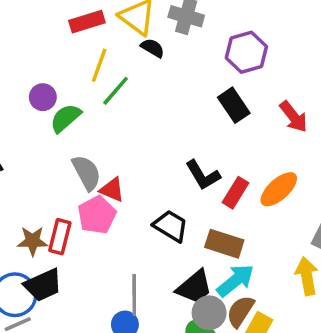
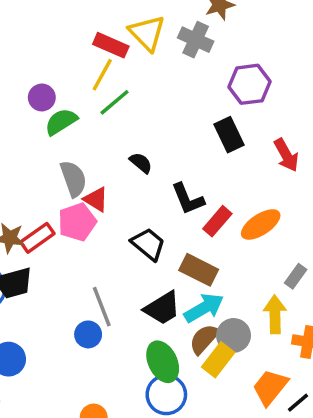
red rectangle: (87, 22) -> (111, 45), moved, turned 32
black semicircle: (153, 48) -> (141, 163), moved
red rectangle: (60, 237) -> (37, 238), turned 32
gray line: (134, 295) -> (102, 307), turned -30
gray circle: (209, 313) -> (234, 335), moved

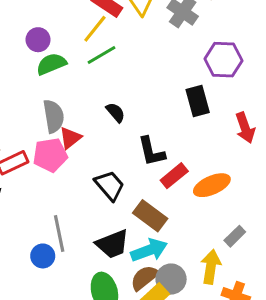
red triangle: (96, 199) -> (70, 138), turned 40

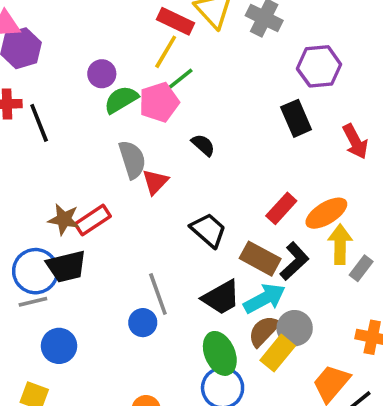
black L-shape: (151, 151) -> (294, 261), moved, turned -112
pink pentagon: (50, 155) -> (159, 102), moved
yellow arrow: (211, 267) -> (340, 244), moved

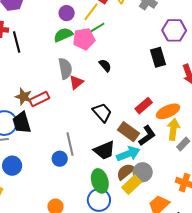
purple circle: (102, 74) -> (67, 13), moved
black trapezoid: (66, 266) -> (22, 123), turned 80

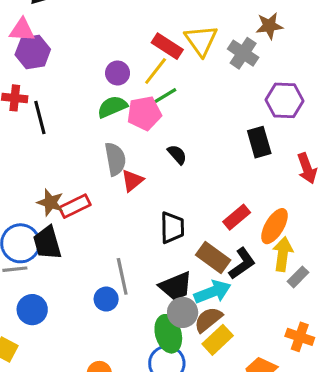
orange ellipse: (168, 111) -> (274, 226), turned -35
black trapezoid: (102, 113) -> (172, 228), turned 40
gray circle: (143, 172) -> (183, 312), moved

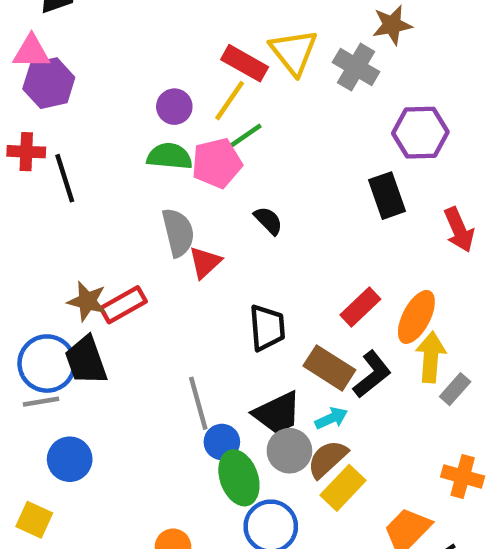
green semicircle: (112, 107) -> (170, 156), turned 32
cyan arrow: (212, 292) -> (331, 418), size x0.6
blue circle: (106, 299) -> (222, 442), moved
green ellipse: (168, 334) -> (239, 478), moved

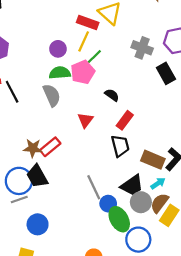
gray cross: (356, 67) -> (142, 48), moved
gray semicircle: (178, 232) -> (52, 95), moved
red rectangle: (360, 307) -> (125, 120), moved

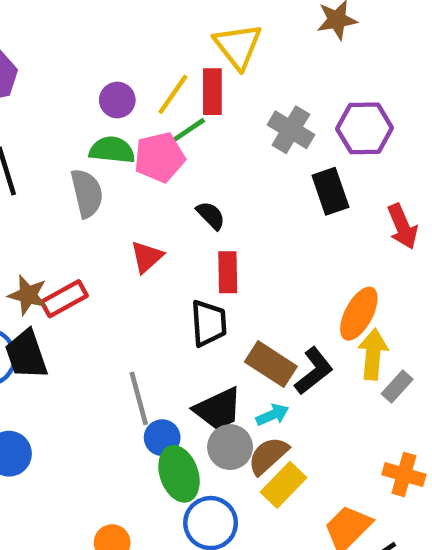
red rectangle: (88, 23) -> (212, 92), moved, turned 60
red rectangle: (125, 120) -> (228, 272), turned -48

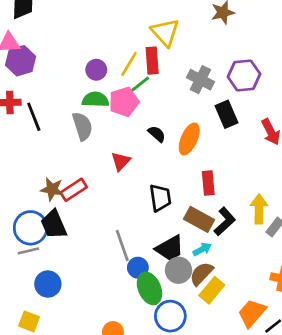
red rectangle: (228, 272) -> (208, 183), moved
orange ellipse: (359, 314) -> (189, 139), moved

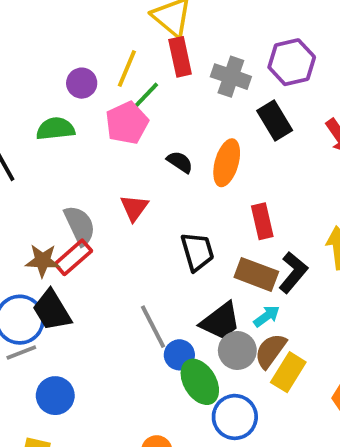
red rectangle: (152, 61) -> (180, 57), moved
green semicircle: (95, 100) -> (55, 129), moved
gray semicircle: (82, 126) -> (80, 225), moved

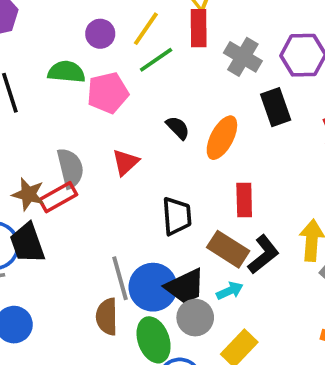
pink pentagon: (127, 123) -> (108, 93), moved
brown semicircle: (270, 351) -> (107, 317), moved, turned -48
blue circle: (179, 355) -> (153, 287), moved, size x1.6

